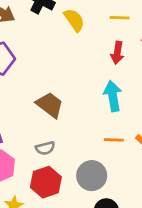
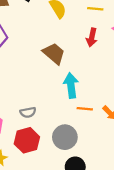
cyan arrow: (113, 96) -> (71, 85), moved
brown trapezoid: (50, 105) -> (54, 53), moved

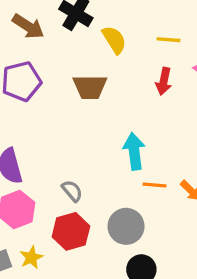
brown trapezoid: (54, 53) -> (90, 87), moved, turned 140
gray semicircle: (28, 112) -> (72, 191), turned -119

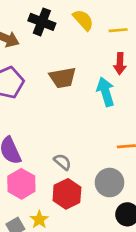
yellow semicircle: (114, 40) -> (83, 20), moved
cyan arrow: (134, 151) -> (106, 92), moved

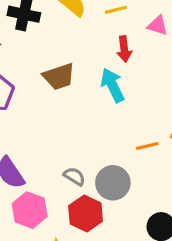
gray circle: (110, 183) -> (113, 183), moved

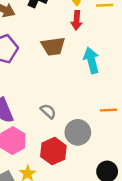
red arrow: (124, 49) -> (77, 20), moved
gray semicircle: (74, 176) -> (48, 111), moved

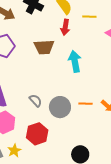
gray circle: (78, 132) -> (60, 107), moved

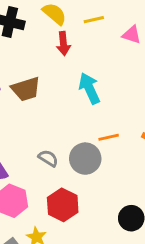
brown trapezoid: (44, 47) -> (26, 89), moved
orange line: (85, 104) -> (109, 137), moved

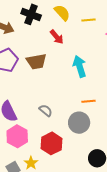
red arrow: (63, 43) -> (57, 37), moved, turned -42
gray circle: (85, 159) -> (79, 123), moved

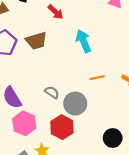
gray circle: (79, 123) -> (75, 104), moved

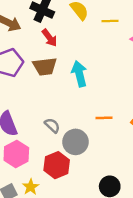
red arrow: (56, 12) -> (50, 38), moved
cyan arrow: (83, 41) -> (79, 74), moved

